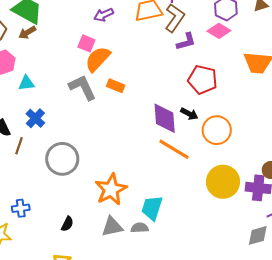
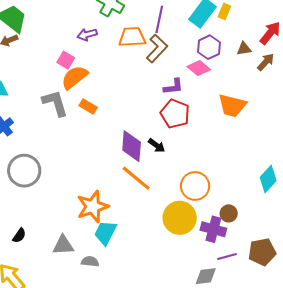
purple L-shape: (186, 42) -> (173, 87), moved
orange circle: (217, 130) -> (195, 186), moved
orange star: (111, 189) -> (93, 207), moved
gray semicircle: (140, 228) -> (90, 262), moved

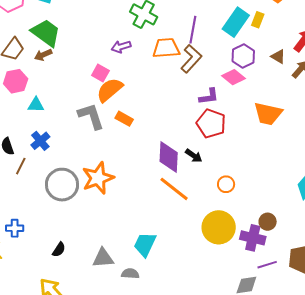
brown triangle: (244, 49) -> (278, 57), turned 42
orange circle: (195, 186) -> (226, 184), moved, size x0.6
orange star: (93, 207) -> (98, 178), moved

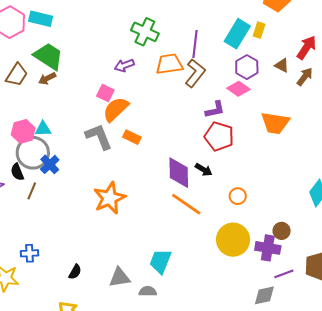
pink hexagon: (16, 81) -> (23, 131), moved
gray circle: (62, 185) -> (33, 153), moved

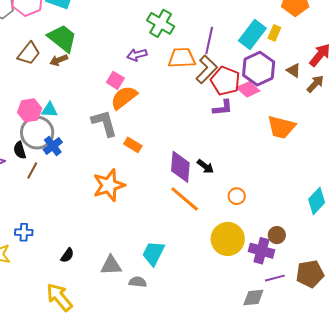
purple hexagon: (247, 67) -> (259, 69), size x1.4
red pentagon: (219, 136) -> (225, 81), moved
orange rectangle: (132, 137) -> (133, 145), moved

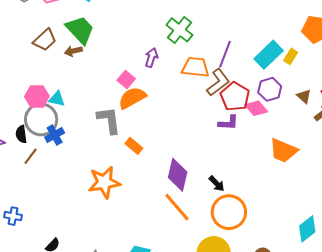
purple arrow: (137, 55) -> (151, 58), turned 114
purple hexagon: (259, 69) -> (270, 89), size x0.7
black arrow: (205, 166) -> (217, 184), moved
orange circle: (237, 196) -> (229, 212), size x2.0

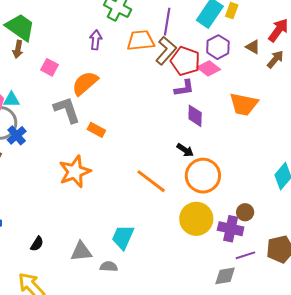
brown arrow: (73, 51) -> (18, 49), turned -54
pink square: (126, 80) -> (49, 67), moved
purple diamond: (178, 175) -> (195, 116), moved, size x0.7

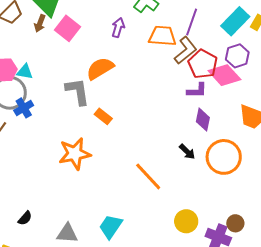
pink square: (49, 67) -> (67, 28), moved, size x1.4
pink diamond: (209, 68) -> (224, 75), size x1.4
orange circle: (203, 176) -> (224, 157), moved
yellow circle: (196, 219) -> (186, 221), size x0.7

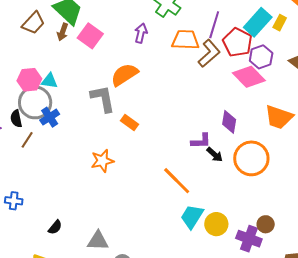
red pentagon: (203, 64) -> (237, 42), moved
purple L-shape: (197, 90) -> (201, 141), moved
orange star: (75, 154) -> (102, 161), size x0.7
cyan trapezoid: (111, 227) -> (192, 217), moved

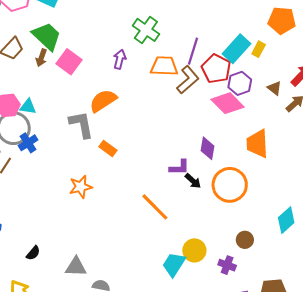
orange trapezoid: (279, 117) -> (257, 144), turned 68
cyan trapezoid: (192, 217) -> (174, 264), moved
brown circle: (266, 224) -> (245, 240), moved
purple cross: (249, 239) -> (227, 265), size x0.7

